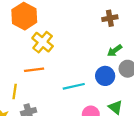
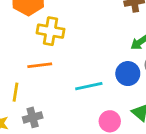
yellow cross: (43, 42) -> (50, 31), turned -30

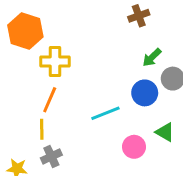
orange line: (40, 65) -> (50, 100), turned -50
yellow line: (15, 92) -> (42, 129), moved

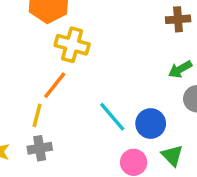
blue circle: (145, 93) -> (151, 124), moved
cyan line: (105, 113) -> (112, 117), turned 56

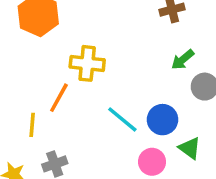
yellow cross: (72, 45) -> (87, 63), moved
yellow line: (37, 115) -> (32, 125), moved

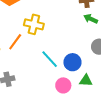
green arrow: (183, 60) -> (91, 19), moved, turned 56
green triangle: (190, 148) -> (86, 81), turned -40

